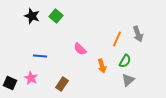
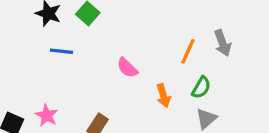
blue line: (40, 56) -> (61, 51), moved

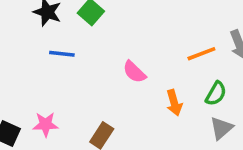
orange line: (188, 51) -> (201, 54), turned 45
pink star: (47, 115) -> (46, 124), turned -30

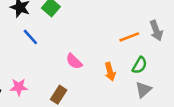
blue line: (62, 54) -> (30, 37), turned 42
pink semicircle: (134, 72) -> (74, 61), moved

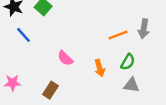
gray arrow: (156, 31) -> (144, 29), turned 30
gray triangle: (143, 90) -> (131, 85), turned 49

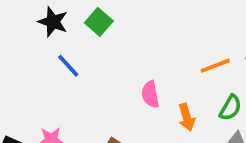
pink semicircle: (65, 58) -> (150, 94), moved, turned 35

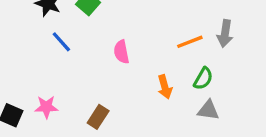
pink semicircle: (150, 94) -> (121, 52), moved

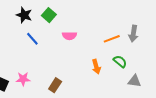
pink semicircle: (121, 52) -> (69, 36), moved, turned -80
green semicircle: (203, 79) -> (120, 61), turned -80
gray triangle: (208, 110) -> (134, 81), moved

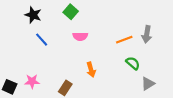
green square: (49, 15) -> (71, 12), moved
orange arrow: (96, 67) -> (91, 70), moved
gray triangle: (134, 81) -> (148, 84), turned -40

